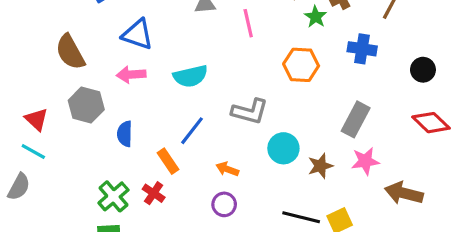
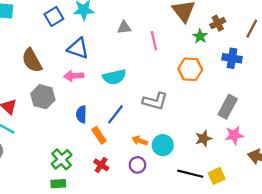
blue semicircle: (125, 134) -> (81, 114), moved
cyan circle: (283, 148) -> (163, 145), moved
red cross: (154, 193) -> (101, 165), moved

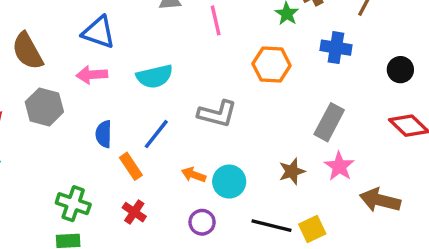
pink star: (234, 135) -> (339, 166), turned -30
green cross: (62, 159) -> (73, 204), turned -30
purple circle: (137, 165) -> (202, 222), moved

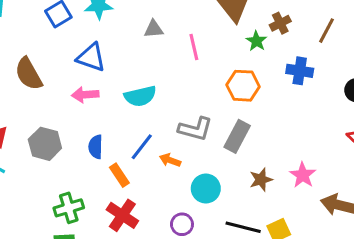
gray hexagon: (44, 107) -> (45, 144), moved
gray rectangle: (329, 122) -> (237, 136), moved
orange arrow: (194, 175) -> (170, 160), moved
green cross: (73, 204) -> (69, 208), turned -36
red cross: (134, 212) -> (122, 215), size x1.5

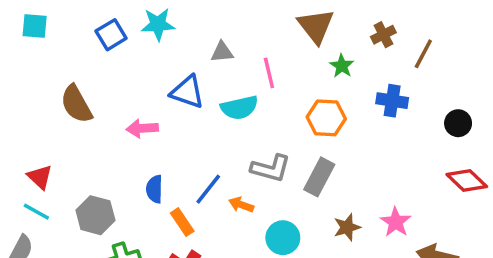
brown cross: (280, 23) -> (383, 35), moved
blue triangle: (91, 57) -> (187, 92), moved
cyan semicircle: (140, 96) -> (239, 108), moved
gray hexagon: (45, 144) -> (95, 215), moved

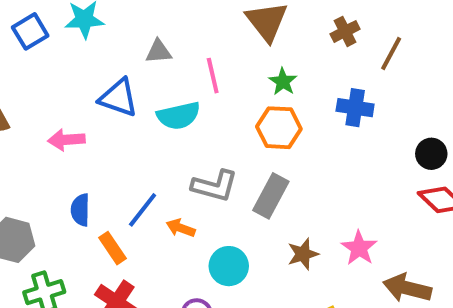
green star: (342, 66) -> (283, 82), moved
black circle: (458, 123) -> (431, 154), moved

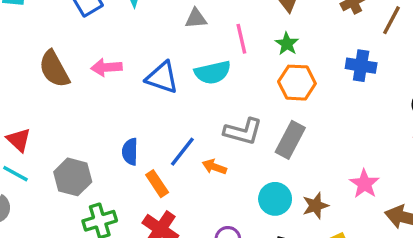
green star: (283, 82) -> (287, 44), moved
blue triangle: (118, 98) -> (162, 77), moved
pink arrow: (66, 140) -> (106, 67), moved
brown star: (303, 254) -> (316, 206), moved
cyan circle: (229, 266) -> (275, 199), moved

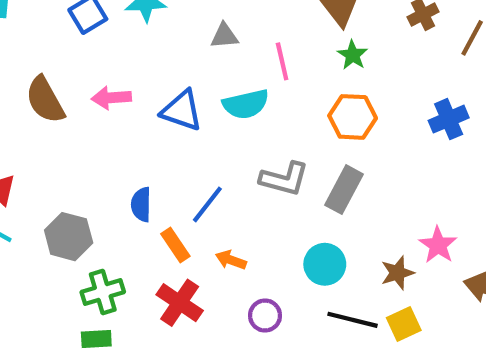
green star: (287, 44) -> (353, 55), moved
blue cross: (361, 66) -> (449, 119), moved, turned -32
orange arrow: (214, 167) -> (231, 260), moved
brown star: (316, 206) -> (397, 273), moved

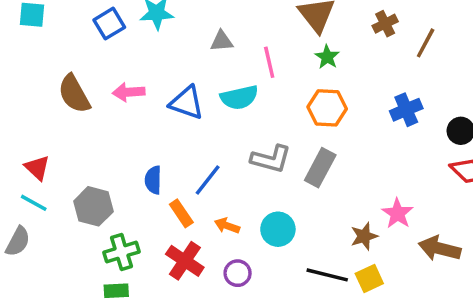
cyan circle: (325, 264) -> (278, 229), moved
purple circle: (265, 316) -> (238, 273), moved

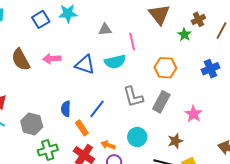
green star: (327, 57) -> (184, 35), moved
gray L-shape: (271, 159) -> (133, 97), turned 60
pink star: (397, 213) -> (193, 114), moved
orange arrow: (227, 226) -> (108, 145), moved
brown star: (364, 236) -> (175, 141), moved

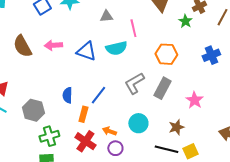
gray L-shape: (133, 97) -> (134, 83), turned 75
orange rectangle: (82, 128) -> (83, 114), turned 49

